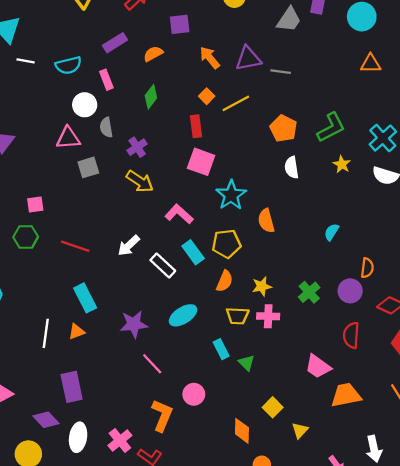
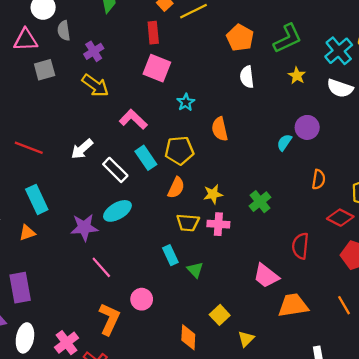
cyan star: (231, 195) -> (186, 102), size x0.6
purple circle: (350, 291) -> (307, 127), moved
cyan ellipse: (183, 315) -> (117, 211), moved

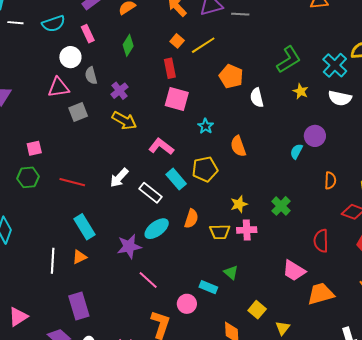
orange pentagon: (240, 38) -> (231, 76), moved
orange semicircle: (176, 188) -> (191, 219), moved
cyan rectangle: (170, 255) -> (208, 287), moved, turned -36

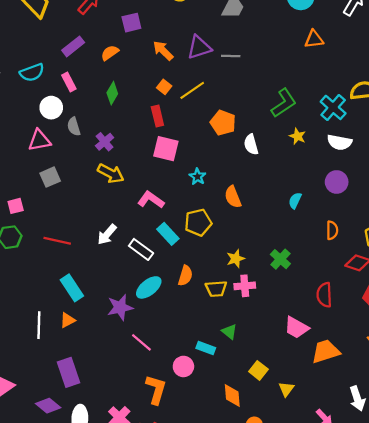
gray square: (78, 112) -> (50, 177), moved
purple circle: (315, 136) -> (337, 182), moved

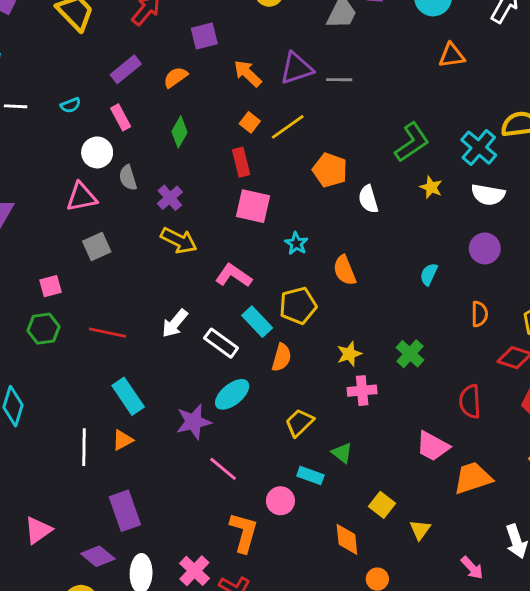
cyan semicircle: (32, 72) -> (70, 105), size x0.6
orange semicircle: (185, 276) -> (281, 357), moved
yellow trapezoid: (216, 289) -> (299, 423), moved, turned 140

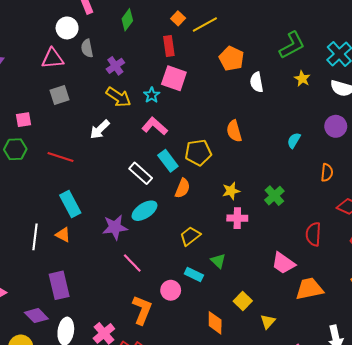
cyan star: (296, 243) -> (152, 95), moved
white arrow: (175, 323) -> (100, 129), moved
orange triangle: (123, 440) -> (63, 235), turned 49

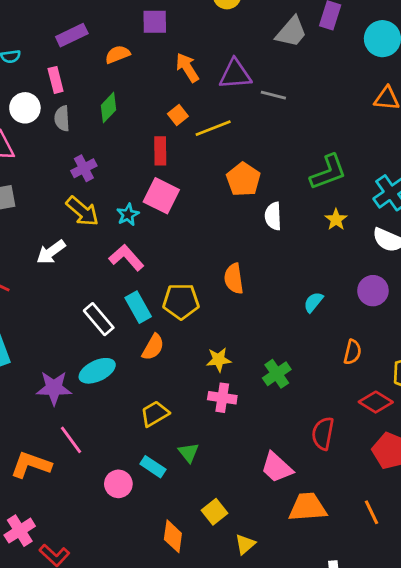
gray semicircle: (87, 48) -> (62, 118), moved
orange L-shape: (142, 310) -> (31, 465), moved, turned -100

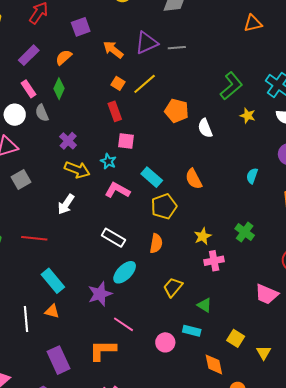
green diamond: (109, 108) -> (59, 89), moved
pink square: (161, 196) -> (126, 141), size x0.7
cyan rectangle: (138, 307) -> (152, 177), moved
cyan rectangle: (153, 467) -> (192, 331), moved

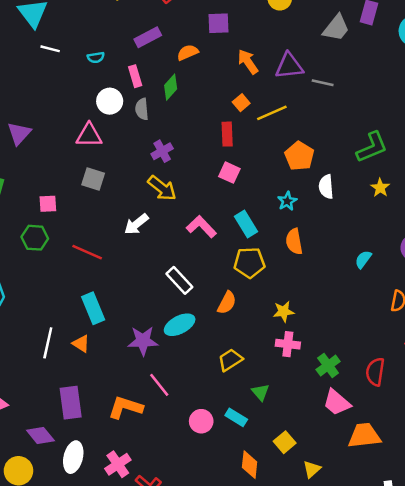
cyan star: (108, 161) -> (287, 201), moved
gray square: (21, 180) -> (93, 179), turned 30
green cross: (245, 232) -> (328, 365), moved

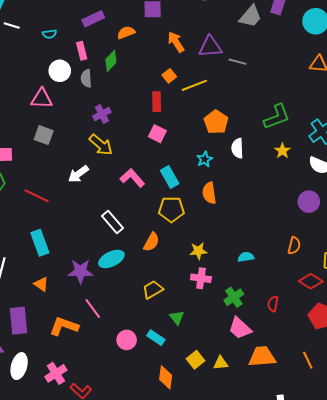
cyan semicircle: (363, 259) -> (246, 257), moved, turned 42
orange triangle: (81, 344) -> (41, 284), moved
red semicircle: (375, 372) -> (273, 304), size x0.7
yellow triangle: (312, 469) -> (221, 363), moved, turned 35

